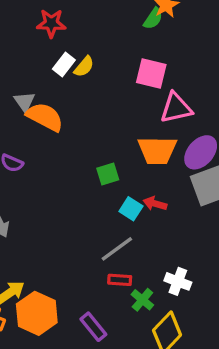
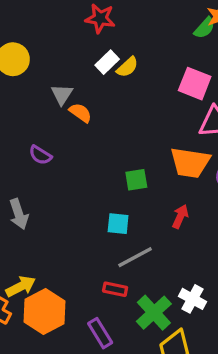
orange semicircle: (45, 117) -> (80, 113), size x0.6
red arrow: (155, 204) -> (180, 217), turned 90
cyan square: (131, 209) -> (118, 224), moved, turned -35
red rectangle: (120, 280) -> (115, 289), moved
green cross: (142, 300) -> (154, 313), size x1.5

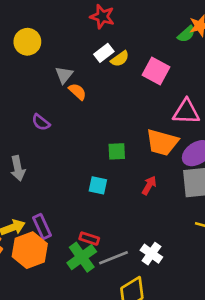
pink square: (195, 84) -> (156, 71), moved
gray line: (135, 257) -> (114, 258), moved
green cross: (154, 313) -> (82, 257), moved
purple rectangle: (100, 333) -> (42, 226), moved

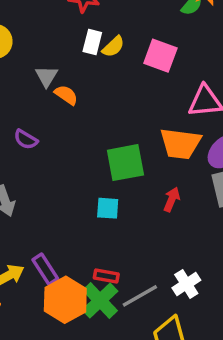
white rectangle: (104, 53) -> (92, 42), turned -30
green square: (117, 151) -> (125, 163), size x1.6
orange hexagon: (30, 250) -> (65, 300), moved
white cross: (151, 254) -> (186, 284), turned 30

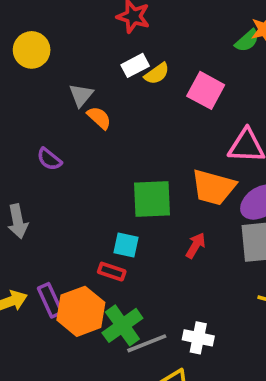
white rectangle: (92, 42) -> (135, 65), turned 40
red rectangle: (106, 276) -> (112, 272), moved
white cross: (186, 284) -> (198, 338), turned 36
orange hexagon: (65, 300) -> (81, 311), moved
green cross: (100, 300) -> (122, 325), moved

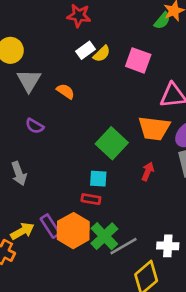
gray triangle: (81, 95) -> (29, 81), moved, size x1.4
green square: (152, 199) -> (112, 143), turned -36
white cross: (198, 338) -> (168, 246), moved

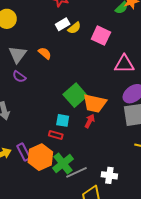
gray triangle: (29, 81) -> (18, 55), moved
orange trapezoid: (154, 128) -> (95, 103), moved
red arrow: (148, 171) -> (90, 121), moved

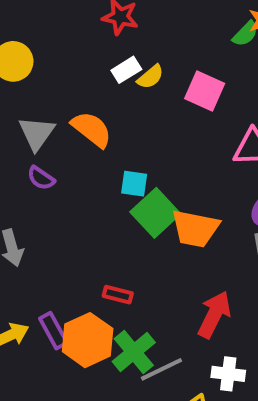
orange semicircle: (45, 53) -> (92, 129), size x1.5
cyan square: (63, 120) -> (134, 184), moved
red arrow: (90, 121) -> (214, 315), moved, size x1.6

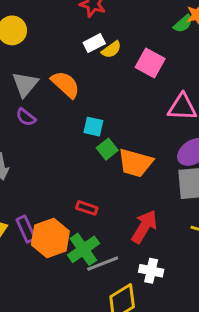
green square: (155, 213) -> (107, 149), size x0.6
red rectangle: (118, 295) -> (87, 208), moved

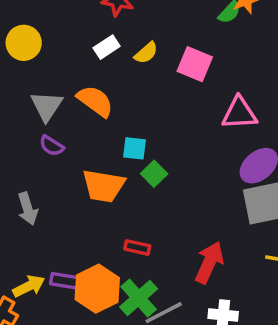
white rectangle: (94, 43) -> (107, 47), moved
orange trapezoid: (135, 163) -> (104, 186), moved
purple rectangle: (26, 229) -> (67, 281), turned -50

